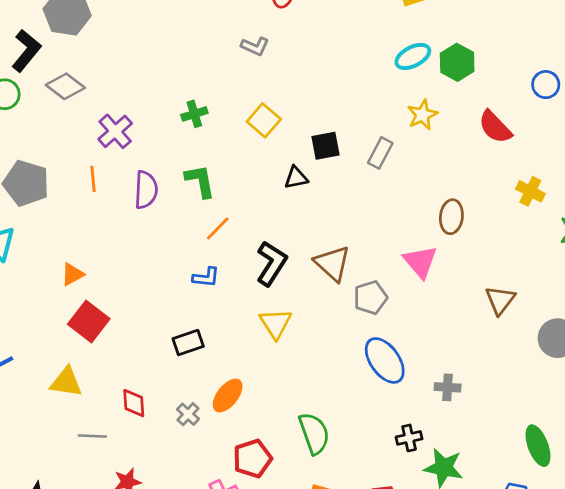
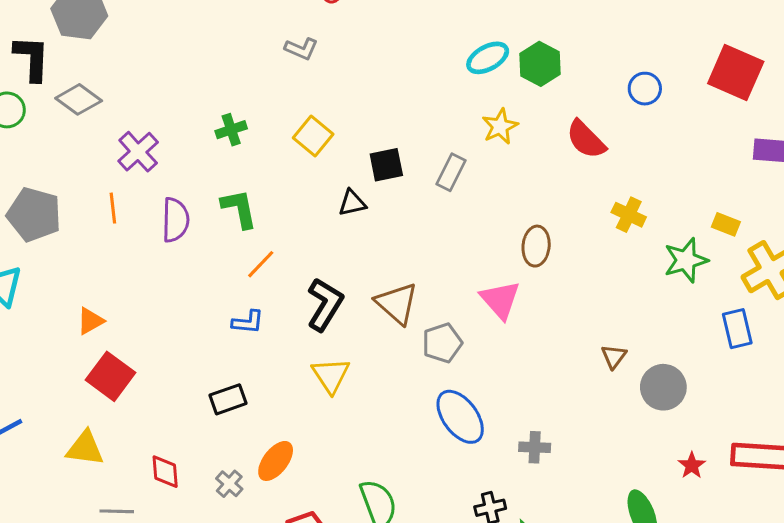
black L-shape: (26, 51) -> (32, 58), turned -36
brown triangle: (500, 300) -> (614, 357), moved, size x0.7

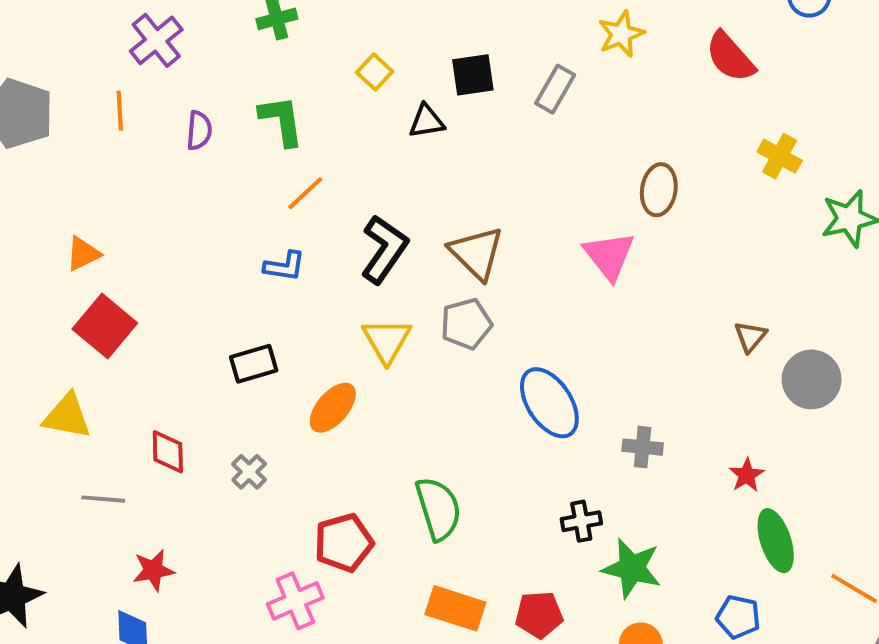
yellow square: (313, 136) -> (375, 72), moved, size x0.7
purple semicircle: (175, 220) -> (199, 130), size x0.7
gray pentagon: (442, 343) -> (466, 324), moved
orange ellipse: (276, 461) -> (333, 408), moved
red star: (692, 465) -> (747, 475), moved

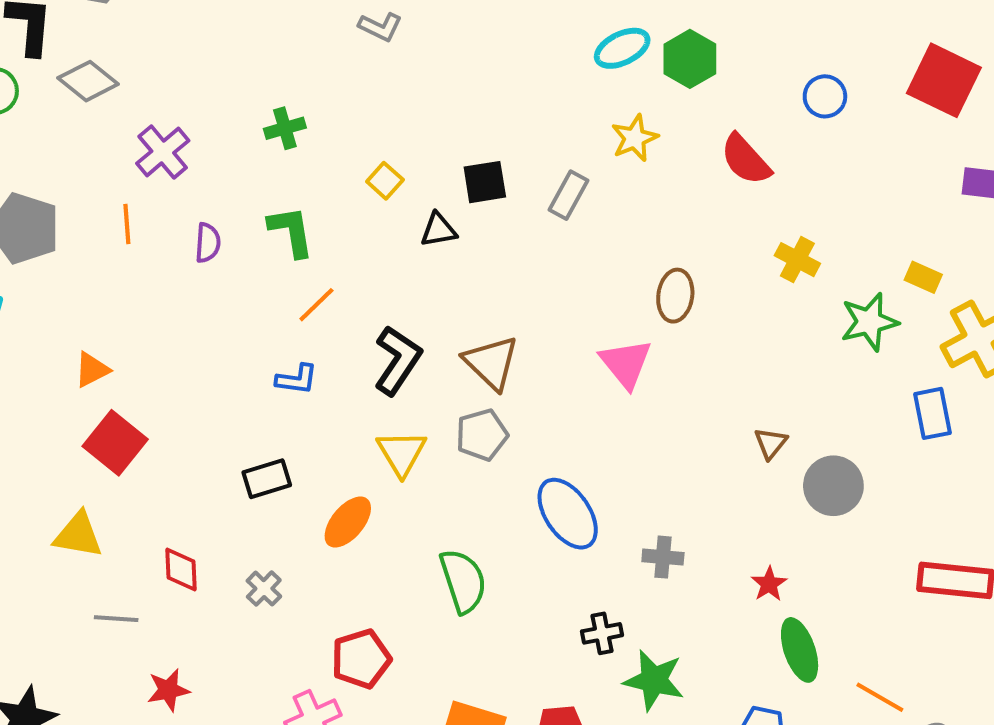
green semicircle: (438, 509) -> (463, 581), moved

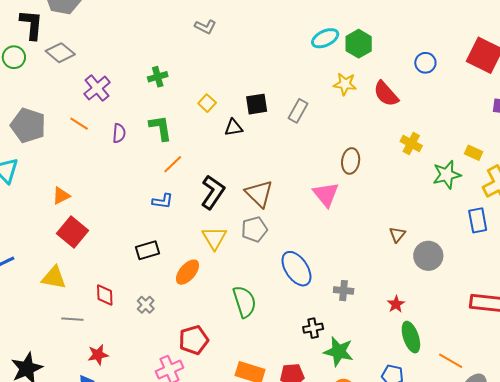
yellow star: (635, 138) -> (345, 84), moved, turned 30
orange line: (127, 224) -> (79, 124), turned -54

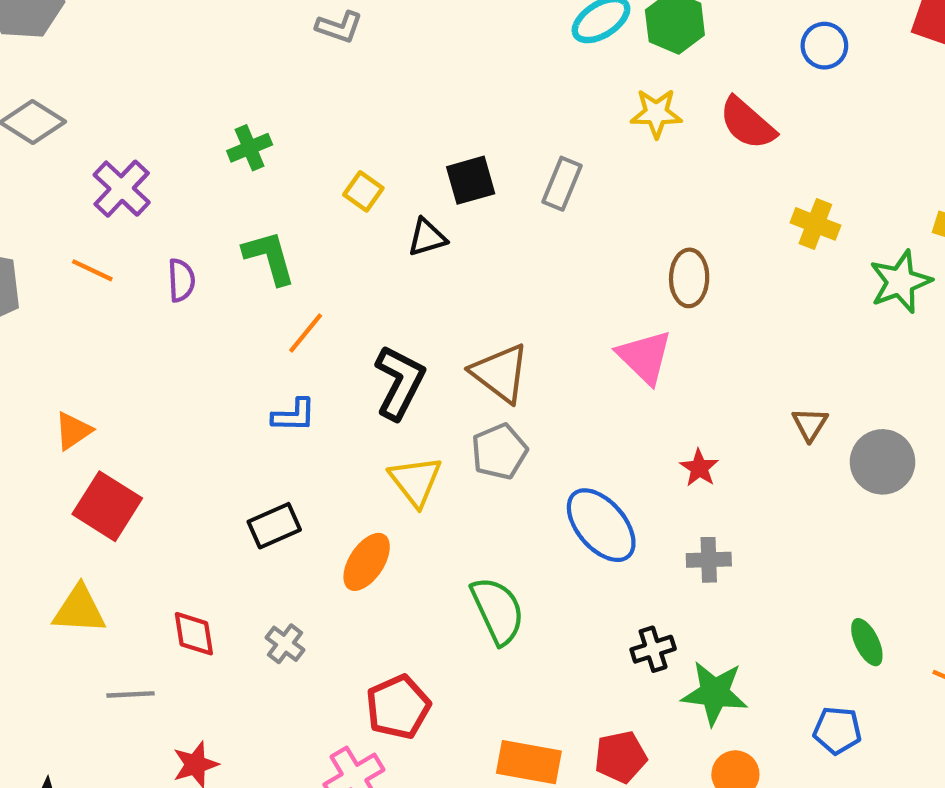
red star: (396, 304) -> (699, 468), moved
green ellipse: (411, 337) -> (867, 642), size x0.7

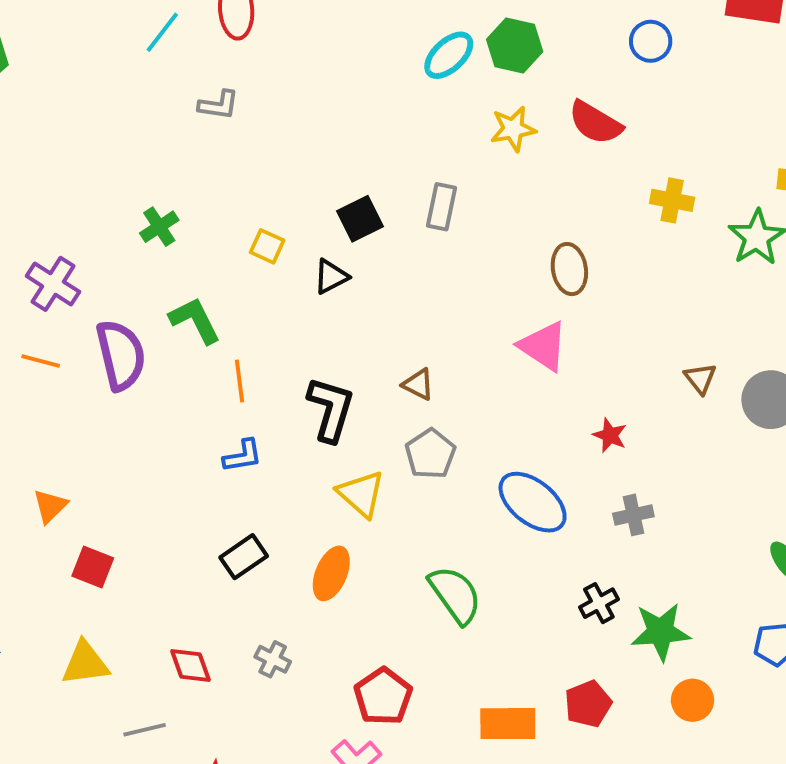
purple semicircle: (181, 280) -> (121, 355), size x1.8
orange line: (306, 333) -> (240, 381), turned -36
brown triangle: (500, 373) -> (418, 384), size x0.6
red square: (107, 506) -> (93, 567), size x0.7

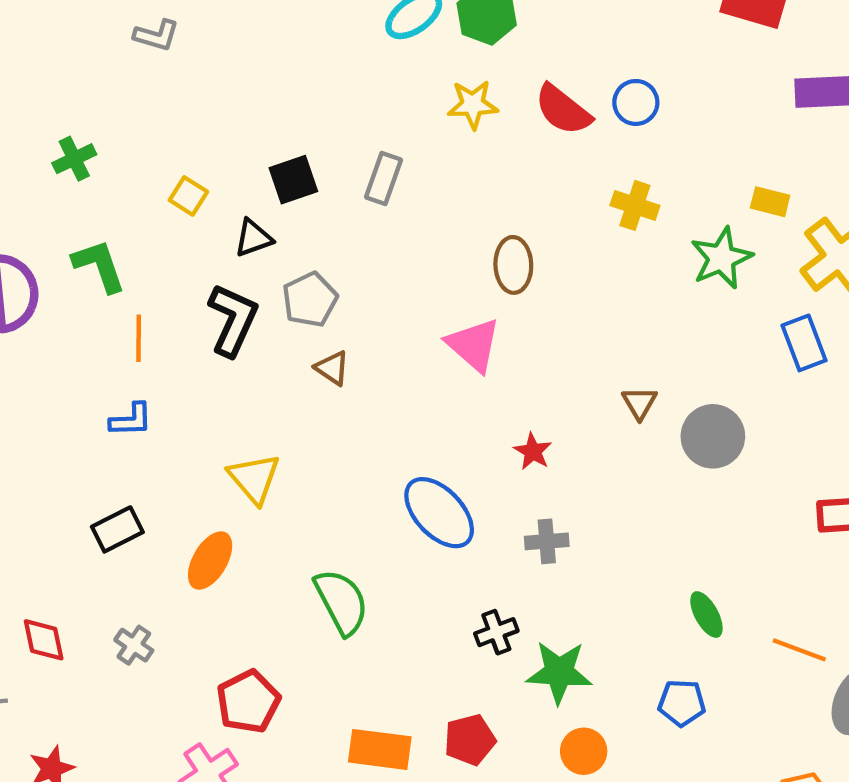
blue circle: (651, 41) -> (636, 102), moved
black L-shape: (331, 409) -> (233, 320), moved
gray pentagon: (430, 454) -> (310, 300), moved

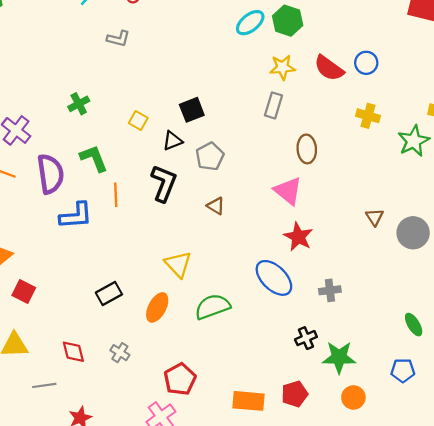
gray rectangle: (384, 179) -> (273, 105), moved
gray pentagon: (310, 300) -> (210, 156), moved
blue L-shape: (131, 420) -> (76, 216), moved, size x1.5
red star: (533, 451) -> (298, 237), moved, size x1.5
green semicircle: (341, 602) -> (212, 307), moved, turned -80

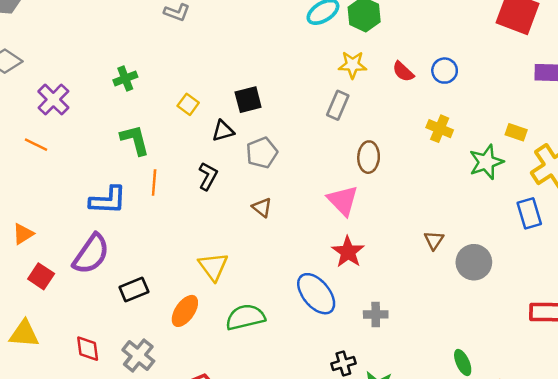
red semicircle: (329, 68) -> (403, 72), size x0.7
purple semicircle: (50, 174) -> (91, 254), moved, turned 36
black L-shape: (164, 183) -> (208, 176), size x0.7
gray cross: (120, 353) -> (138, 355), size x1.5

